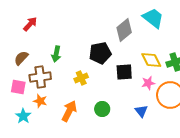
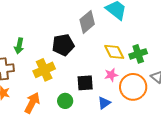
black square: (124, 72) -> (85, 83), moved
yellow cross: (81, 78) -> (44, 70), size x1.5
blue triangle: (141, 111) -> (104, 103), turned 32

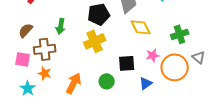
black pentagon: (63, 45) -> (99, 14), moved
yellow diamond: (114, 52) -> (141, 27), moved
yellow cross: (44, 70) -> (95, 41), moved

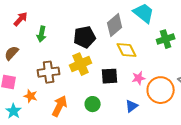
green arrow: (61, 26) -> (42, 34), moved
green cross: (180, 34) -> (166, 39), moved
brown cross: (45, 49) -> (49, 72), moved
black square: (127, 63) -> (110, 76), moved

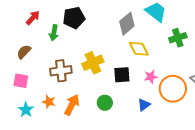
black pentagon: (85, 37) -> (74, 18), moved
orange star: (31, 96) -> (49, 102), moved

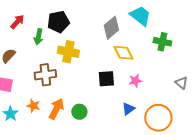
green cross: (178, 38) -> (162, 42), turned 30
yellow cross: (93, 63) -> (68, 52), moved, turned 35
orange circle: (173, 89) -> (158, 118), moved
green circle: (105, 103) -> (79, 112), moved

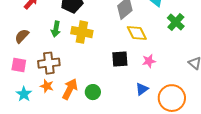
green arrow: (38, 37) -> (56, 29), moved
green cross: (162, 42) -> (176, 22), turned 30
brown cross: (45, 75) -> (49, 63), moved

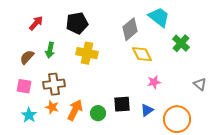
green arrow: (56, 29) -> (50, 50), moved
black square: (120, 59) -> (122, 104), moved

